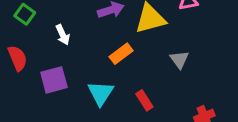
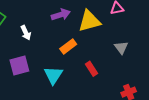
gray triangle: (179, 60) -> (121, 48), moved
red rectangle: (144, 100) -> (92, 69), moved

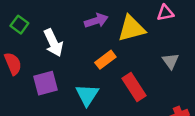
white arrow: (26, 33) -> (53, 43), size x1.5
red rectangle: (92, 69) -> (134, 87), size x1.5

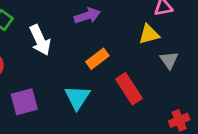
yellow triangle: (131, 28) -> (149, 34), moved, size x0.7
purple square: (45, 83) -> (24, 102), moved

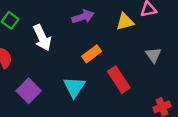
yellow triangle: (149, 34) -> (125, 22), moved
purple square: (24, 102) -> (29, 91), turned -30

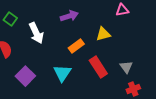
yellow triangle: (125, 22) -> (103, 34), moved
gray triangle: (153, 55) -> (126, 67), moved

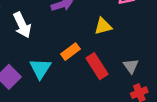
orange rectangle: (76, 46) -> (70, 52), moved
cyan triangle: (62, 73) -> (40, 68), moved

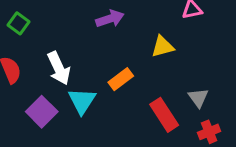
white arrow: (22, 25) -> (59, 68), moved
red rectangle: (97, 66) -> (164, 115), moved

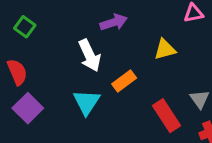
white arrow: (59, 68) -> (90, 55), moved
purple square: (42, 112) -> (28, 108), moved

